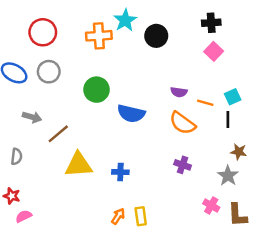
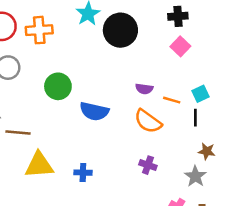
orange cross: (99, 36) -> (39, 30), moved
black circle: (156, 36) -> (120, 30), size x1.4
brown line: (58, 134) -> (18, 133), turned 45

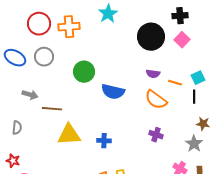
black circle: (120, 30) -> (151, 37), moved

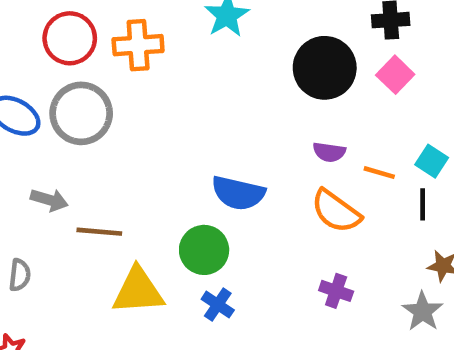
gray circle: (44, 57) -> (81, 113), size x1.4
green circle: (84, 72) -> (204, 250), moved
cyan square: (198, 78) -> (432, 161), turned -32
blue cross: (104, 141) -> (218, 305), turned 32

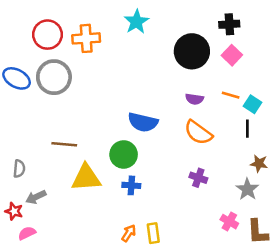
orange line: (379, 173) -> (231, 95), moved
gray arrow: (49, 200) -> (36, 197), moved, turned 138
blue cross: (218, 305) -> (131, 185), turned -30

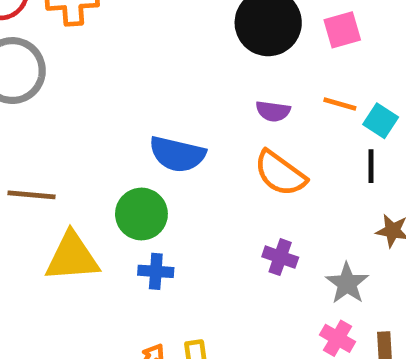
pink square: (232, 55) -> (342, 30), turned 30
gray star: (247, 189) -> (347, 283), moved

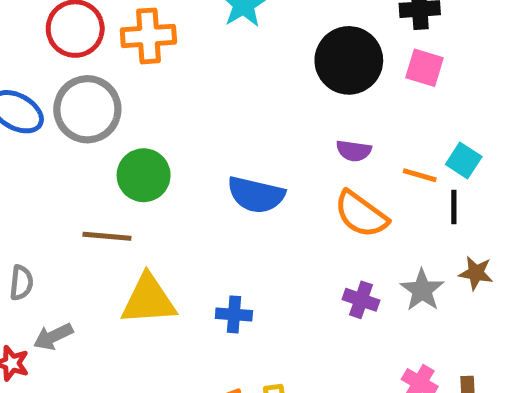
pink square: (342, 30) -> (425, 68), turned 33
orange line: (340, 104) -> (420, 175), moved
green circle: (141, 214) -> (144, 175), moved
gray star: (347, 283) -> (422, 290), moved

